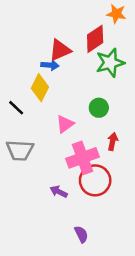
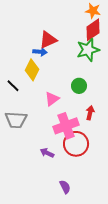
red diamond: (95, 39) -> (93, 30), moved

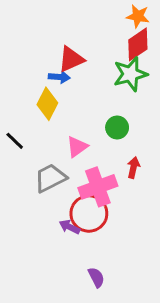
black line: (13, 86) -> (15, 141), moved
gray trapezoid: (16, 120) -> (50, 178), moved, turned 150
red circle: (76, 144) -> (89, 214), moved

